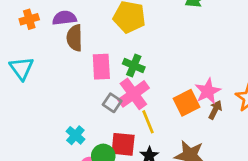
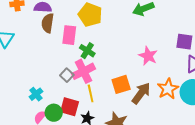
pink rectangle: (101, 67) -> (69, 35), moved
pink star: (208, 91) -> (148, 56), moved, turned -30
brown arrow: (215, 110) -> (141, 93), size x1.6

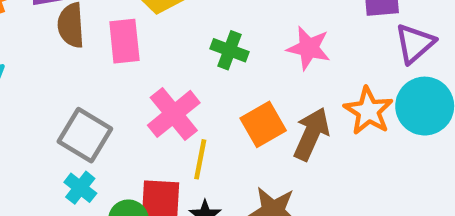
green cross: (87, 51) -> (229, 50), moved
gray square: (67, 75) -> (85, 135), moved, size x1.6
yellow line: (91, 93) -> (200, 159), turned 36

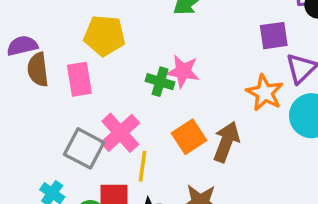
pink star: (309, 48) -> (183, 71), moved
orange star: (368, 111) -> (265, 93), moved
gray square: (85, 135) -> (84, 148), moved

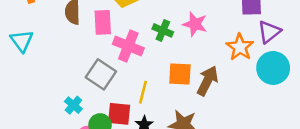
pink star: (183, 71) -> (195, 24), moved
pink cross: (120, 133) -> (128, 46), moved, turned -32
orange square: (189, 137) -> (180, 74), turned 30

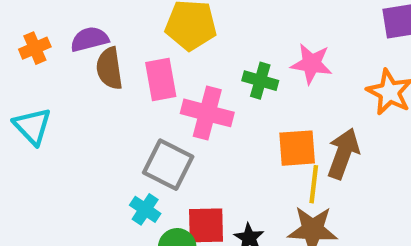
yellow line: (143, 92) -> (314, 184), moved
cyan cross: (73, 105) -> (145, 209), moved

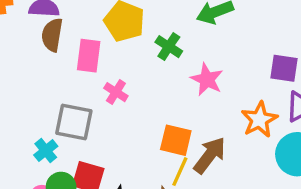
green cross: (260, 81) -> (169, 47), moved
pink cross: (207, 113) -> (116, 92), size x0.6
gray square: (168, 165) -> (74, 122), turned -33

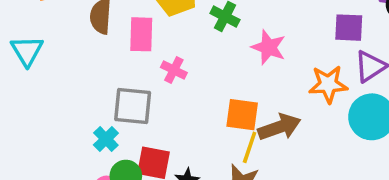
orange star: (259, 120) -> (328, 84), turned 30
brown arrow: (210, 155) -> (279, 127), turned 39

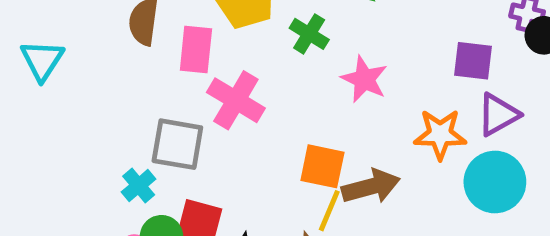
pink cross: (174, 70) -> (236, 100), size x1.6

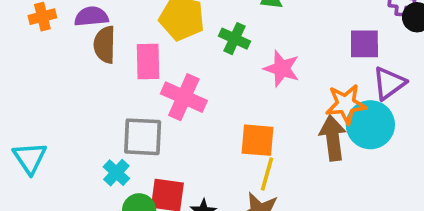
cyan triangle: (42, 60) -> (30, 158), moved
cyan circle: (495, 182) -> (370, 125), moved
brown arrow: (371, 187) -> (333, 138), moved, turned -75

